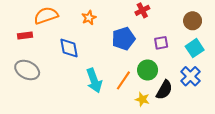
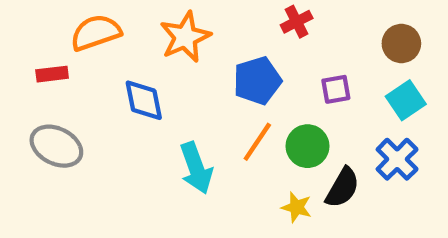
orange star: (89, 18) -> (185, 37), size x1.6
orange line: (123, 80) -> (257, 142), moved

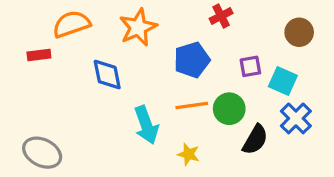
cyan square: (406, 100) -> (283, 81), moved, turned -32
orange line: (257, 142) -> (192, 105), turned 48
gray ellipse: (56, 146) -> (42, 153), moved
yellow star: (297, 207) -> (189, 154), moved

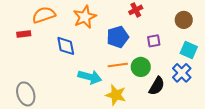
cyan square: (283, 81) -> (189, 50), moved
cyan arrow: (146, 125) -> (90, 77), turned -55
gray ellipse: (42, 153) -> (26, 94), turned 45
yellow star: (189, 154) -> (116, 95), size x1.5

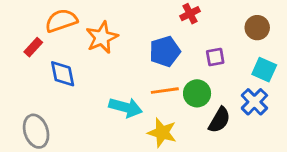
orange star: (85, 17) -> (102, 37), moved
red rectangle: (24, 34) -> (33, 47), turned -40
blue diamond: (66, 46) -> (63, 74), moved

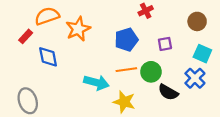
black semicircle: (219, 120) -> (168, 92), turned 90

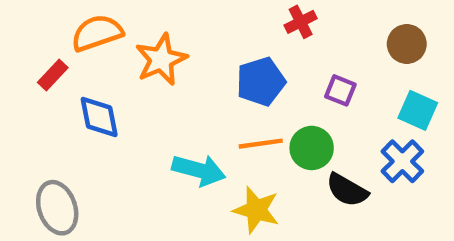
purple square: (165, 44) -> (340, 90), turned 32

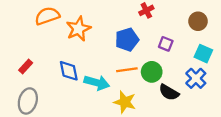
red rectangle: (53, 75) -> (26, 66), moved
blue diamond: (99, 117) -> (69, 71), moved
gray ellipse: (57, 208) -> (28, 101), turned 35

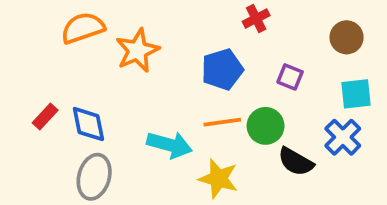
cyan square: (203, 54) -> (356, 94), turned -30
blue diamond: (69, 71) -> (88, 124), moved
gray ellipse: (28, 101) -> (94, 177), moved

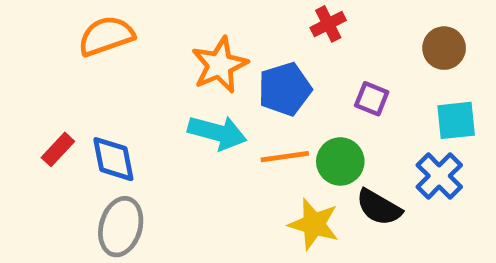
orange star: (137, 51) -> (220, 65), moved
cyan arrow: (169, 145) -> (217, 133), moved
yellow star: (218, 179) -> (314, 224), moved

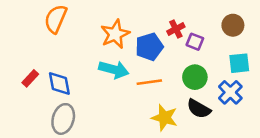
red cross: (328, 24) -> (176, 29), moved
orange semicircle: (106, 36) -> (56, 19), turned -48
purple square: (372, 99) -> (195, 42), moved
green circle: (340, 161) -> (195, 77), moved

